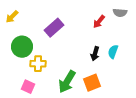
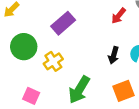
yellow cross: (38, 64) -> (53, 61), moved, turned -35
orange square: (92, 83) -> (124, 91), moved

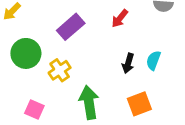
red arrow: (119, 16) -> (120, 18), moved
green arrow: (79, 90) -> (89, 102), turned 140

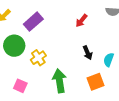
purple rectangle: (71, 27) -> (33, 22), moved
cyan semicircle: (153, 60) -> (109, 60), moved
black arrow: (128, 63) -> (88, 53), turned -40

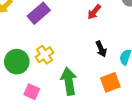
green circle: (14, 46) -> (17, 62), moved
pink square: (20, 86) -> (32, 92), moved

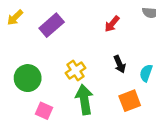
yellow cross: (44, 55) -> (75, 70), moved

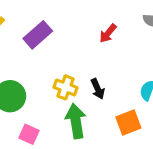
black arrow: (120, 64) -> (98, 89), moved
yellow cross: (75, 70) -> (66, 87), turned -36

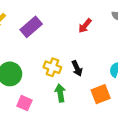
green arrow: (76, 121) -> (60, 93), size x0.7

